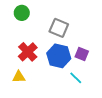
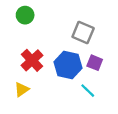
gray square: (59, 28) -> (83, 32), moved
yellow triangle: (19, 77) -> (22, 89), turned -32

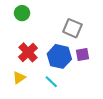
purple square: (95, 63) -> (83, 54), turned -32
cyan line: (88, 91) -> (51, 82), moved

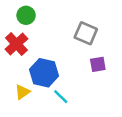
red cross: (28, 52) -> (16, 44), moved
blue hexagon: (59, 56) -> (44, 73), moved

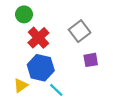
gray square: (86, 33) -> (80, 31), turned 30
red cross: (16, 44) -> (38, 38), moved

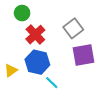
purple square: (91, 60) -> (84, 55), size x1.6
yellow triangle: (21, 85) -> (11, 70), moved

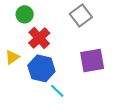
gray square: (73, 28) -> (81, 15), moved
yellow triangle: (11, 70) -> (12, 57), moved

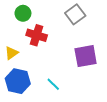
red cross: (39, 38) -> (37, 35), turned -30
blue hexagon: (41, 68) -> (18, 81), moved

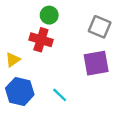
green circle: (23, 13) -> (49, 15), moved
gray square: (75, 14) -> (100, 27), moved, turned -30

